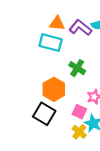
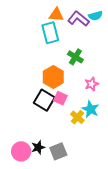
cyan rectangle: (51, 43) -> (50, 33), turned 60
pink square: (79, 112) -> (60, 98), moved

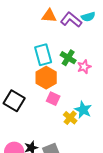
cyan rectangle: (50, 33) -> (43, 55), moved
pink star: (91, 84) -> (84, 67), moved
black square: (44, 100) -> (14, 101), moved

